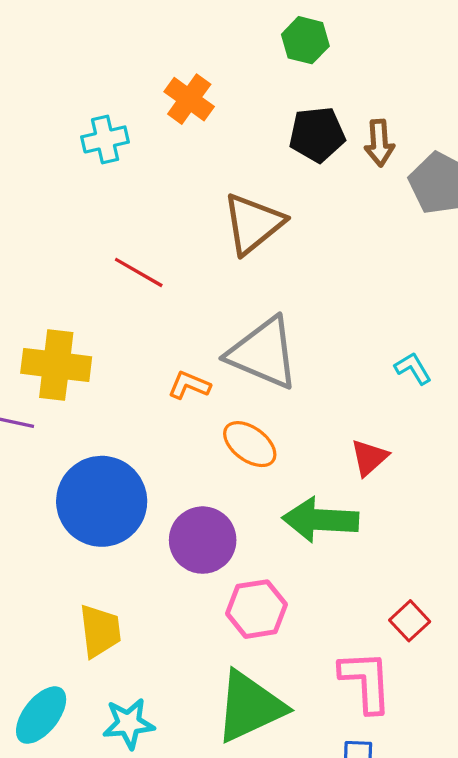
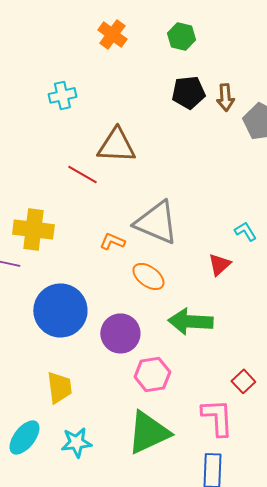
orange cross: (189, 99) -> (112, 34), moved
brown triangle: (253, 224) -> (116, 145), moved, turned 42
red triangle: (369, 458) -> (219, 264), moved

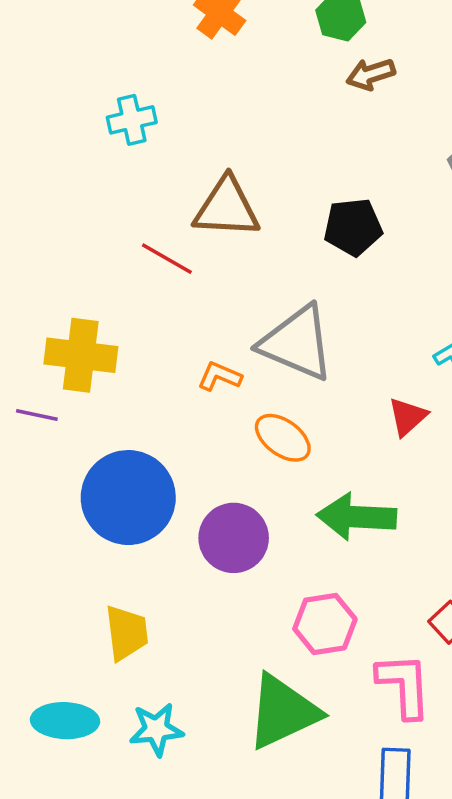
black pentagon: (188, 92) -> (353, 227), moved
brown arrow: (225, 97) -> (371, 74), moved, turned 76
pink hexagon: (152, 374) -> (325, 624), moved
cyan ellipse: (24, 437) -> (65, 721), turned 54

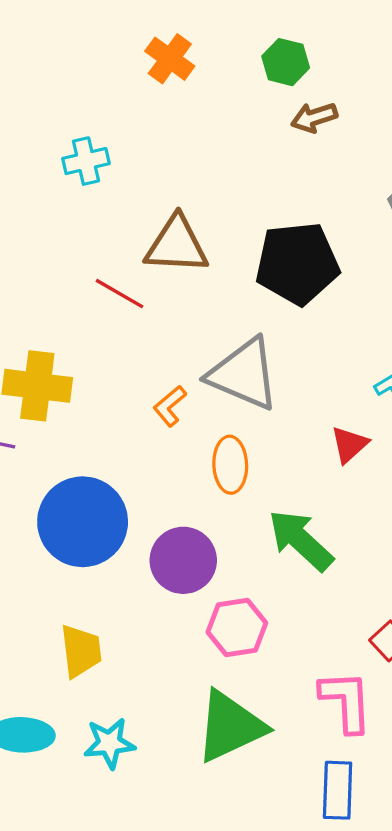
black pentagon: (353, 227) -> (297, 263), size x1.5
orange L-shape: (220, 376) -> (170, 406), turned -63
orange ellipse: (283, 438) -> (230, 465), turned 52
green arrow: (357, 517) -> (301, 540), turned 40
pink hexagon: (325, 624) -> (237, 627), moved

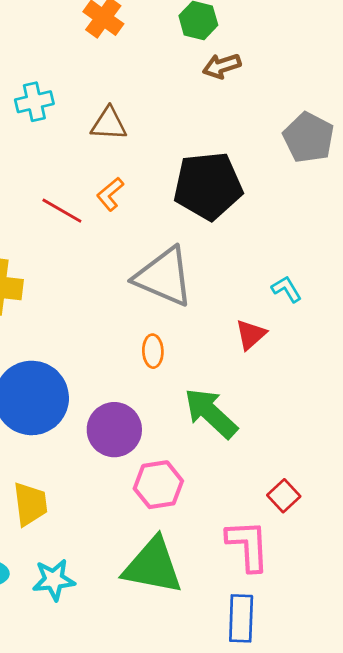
brown triangle: (177, 245) -> (109, 124), moved, size x0.7
orange L-shape: (170, 406) -> (110, 194), moved
orange ellipse: (230, 465) -> (153, 351), size x0.7
green triangle: (230, 726) -> (153, 566), turned 36

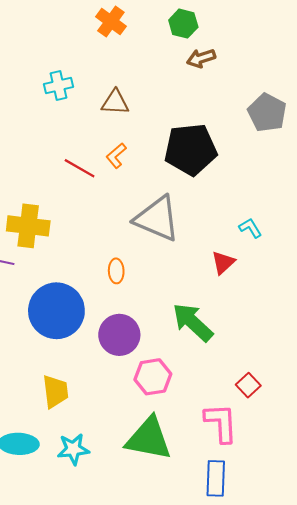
orange ellipse: (153, 351) -> (116, 271), moved

